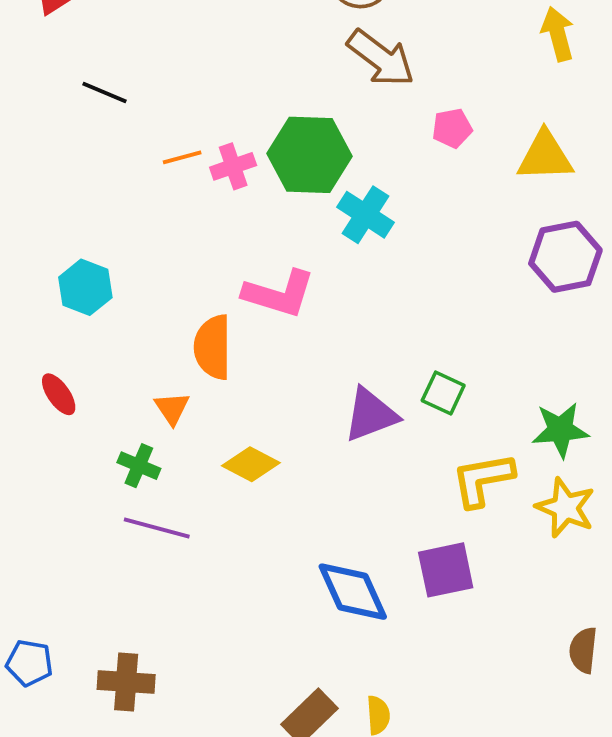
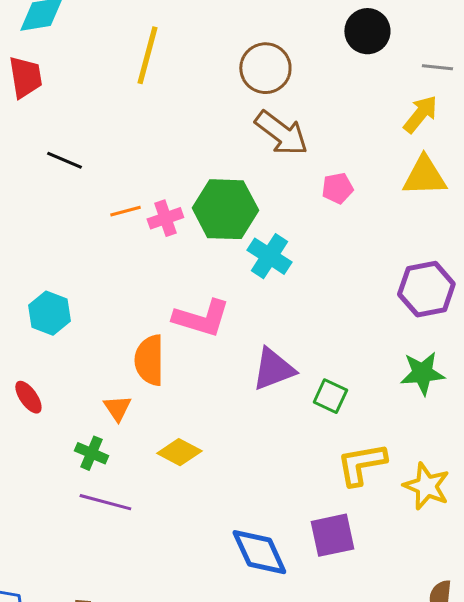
yellow arrow: (558, 34) -> (420, 114), turned 54
yellow triangle: (545, 156) -> (424, 176), moved
purple triangle: (371, 415) -> (273, 369), moved
green star: (560, 430) -> (422, 373), moved

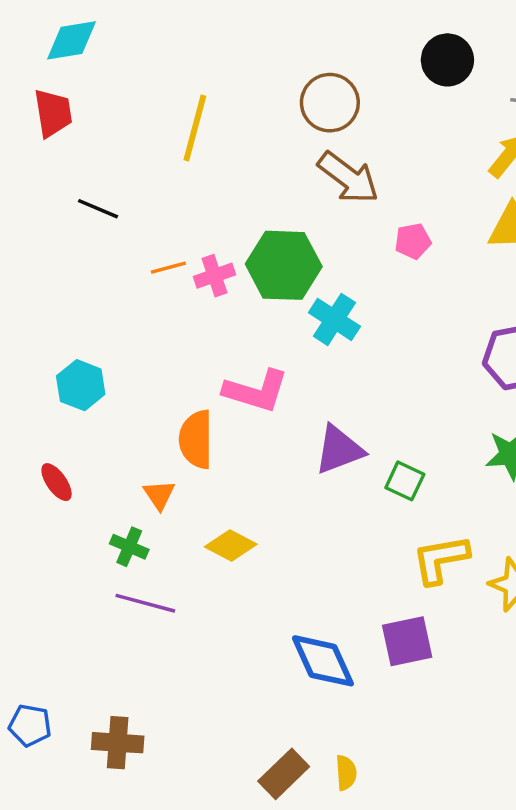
yellow line: (147, 55) -> (195, 128), moved

